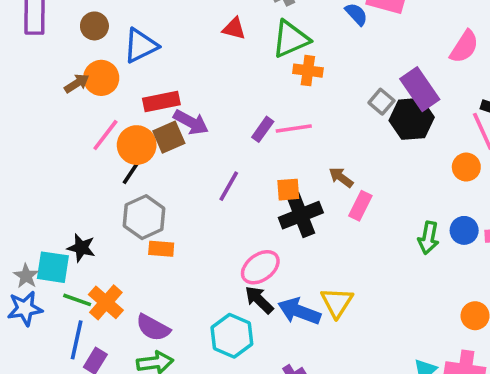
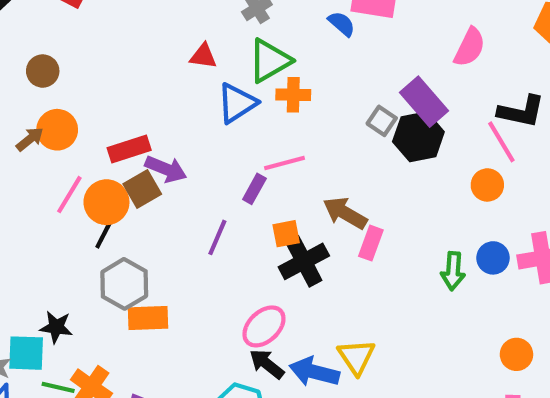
blue triangle: (141, 46) -> (237, 103), moved
purple rectangle: (263, 129) -> (254, 189), moved
brown arrow: (341, 177) -> (345, 213), size x1.5
orange rectangle: (161, 249) -> (148, 318), size x1.4

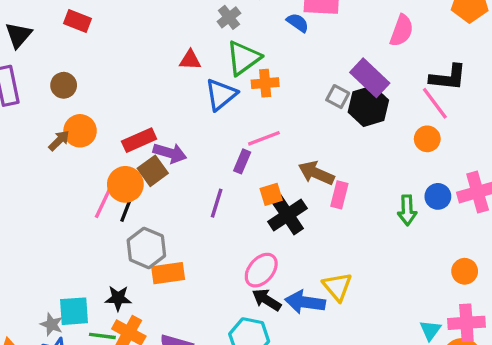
pink line: (69, 195) -> (103, 203), moved
black star: (56, 327) -> (118, 298), moved

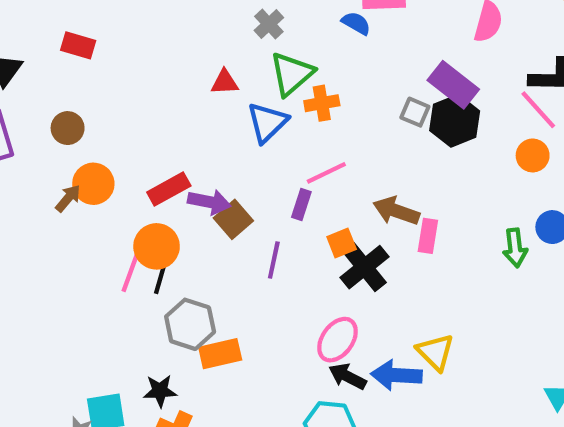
brown square: (153, 171) -> (233, 219), moved

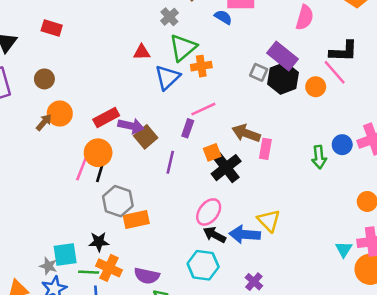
orange circle: (533, 155) -> (316, 87), moved

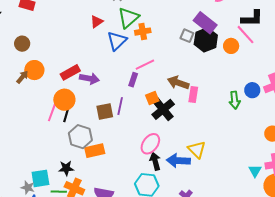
red triangle: (142, 52) -> (97, 22), turned -32
brown square: (146, 137) -> (105, 112), moved, turned 30
black arrow: (214, 235) -> (155, 161), turned 48

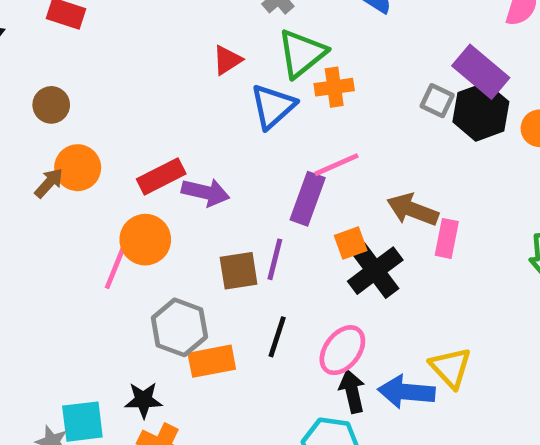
purple rectangle: (133, 80) -> (308, 199), size x1.5
black line: (67, 114) -> (277, 337), moved

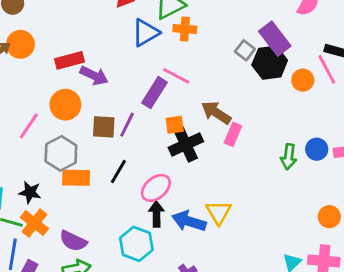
pink line: (336, 165) -> (176, 76), turned 40
orange circle: (145, 240) -> (65, 105), moved
pink line: (116, 267) -> (29, 126), moved

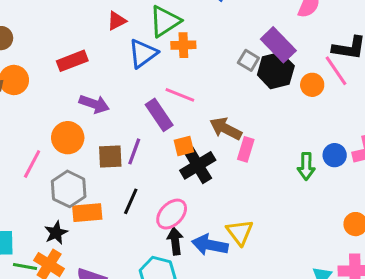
red rectangle: (69, 60) -> (72, 61), moved
purple rectangle: (155, 93) -> (159, 115), turned -60
black star: (30, 192) -> (56, 233), moved, turned -30

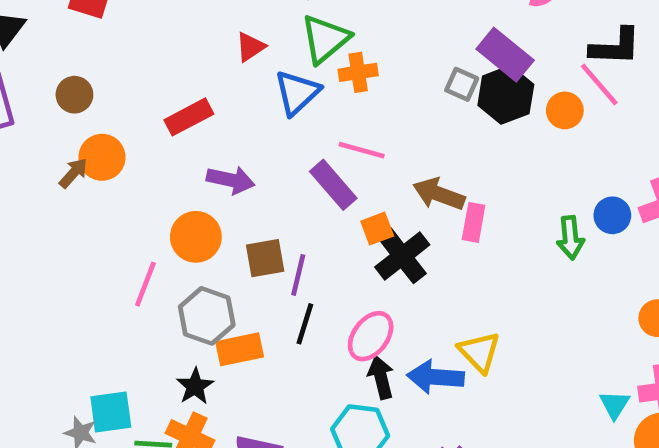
purple line: (134, 151) -> (298, 275), moved

